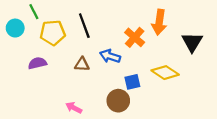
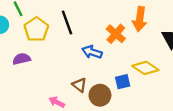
yellow pentagon: (53, 33) -> (36, 29), turned -30
brown triangle: (82, 64) -> (79, 85), moved, turned 35
blue square: (132, 82) -> (123, 82), moved

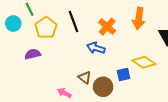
orange cross: (116, 34) -> (107, 27), moved

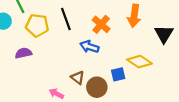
yellow pentagon: (46, 28) -> (37, 25), turned -30

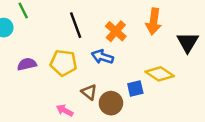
yellow pentagon: (37, 25) -> (63, 63), moved

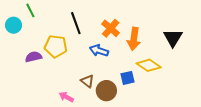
orange arrow: (154, 21) -> (134, 39), moved
yellow pentagon: (63, 63) -> (56, 46), moved

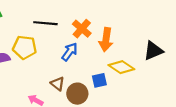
black line: (76, 23) -> (45, 23), turned -65
black triangle: (173, 38) -> (153, 51), moved, turned 36
blue arrow: (99, 51) -> (70, 52), turned 108

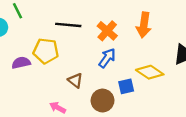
orange arrow: (106, 40) -> (144, 25), moved
blue arrow: (70, 52) -> (107, 58), moved
brown triangle: (58, 84) -> (75, 80), moved

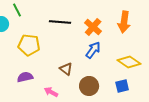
yellow pentagon: (46, 51) -> (29, 45), moved
purple semicircle: (21, 63) -> (25, 77), moved
blue square: (126, 86) -> (122, 86), moved

